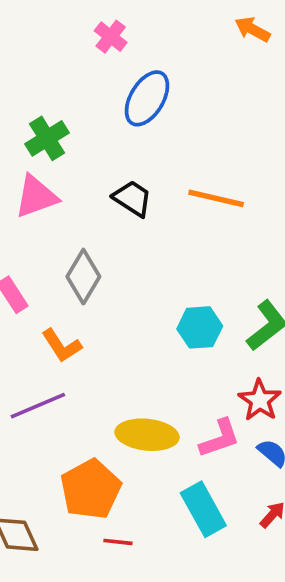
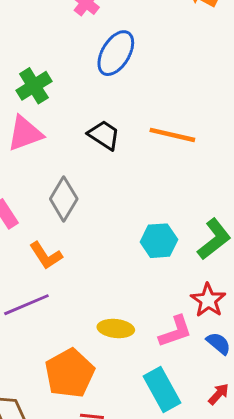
yellow ellipse: (147, 435) -> (116, 328), size x0.7

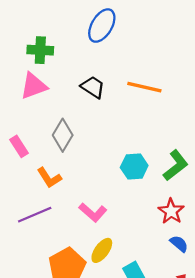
green cross: (34, 86) -> (40, 50), turned 35
yellow ellipse: (116, 328) -> (102, 250), moved, turned -60
pink L-shape: (175, 331) -> (93, 212), moved, turned 60

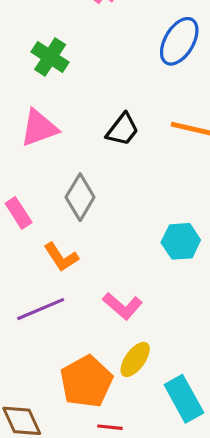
blue ellipse: (102, 26) -> (179, 41), moved
green cross: (40, 50) -> (50, 57), moved, turned 30
black trapezoid: (93, 87) -> (123, 129), turned 95

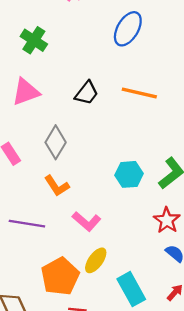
orange L-shape: (61, 257) -> (57, 186), moved
purple line: (41, 309) -> (27, 224), turned 32

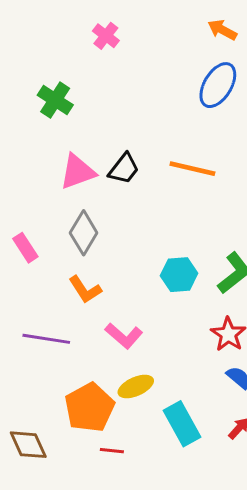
blue ellipse: (128, 29) -> (218, 85), moved
pink triangle: (26, 92) -> (78, 172), moved
yellow ellipse: (96, 260) -> (136, 387), turned 30

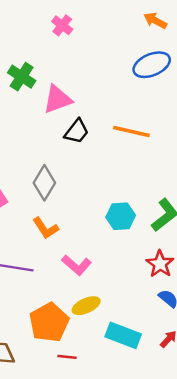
blue ellipse: (218, 85) -> (152, 65), turned 36
pink triangle: (78, 172) -> (57, 99), moved
cyan rectangle: (182, 424) -> (123, 335), turned -40

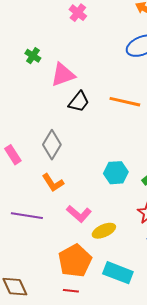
pink cross: (62, 25) -> (78, 13), moved
green cross: (22, 77) -> (33, 56), size x0.7
yellow ellipse: (86, 306) -> (104, 231), moved
orange pentagon: (49, 322) -> (75, 261), moved

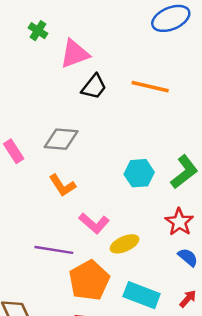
gray diamond: (52, 145) -> (61, 139), turned 64
purple line: (27, 216) -> (54, 250), moved

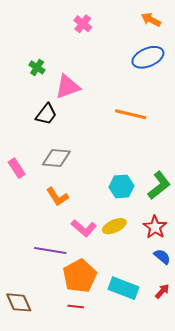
black trapezoid: (94, 87) -> (46, 114), moved
yellow ellipse: (125, 244) -> (114, 226), moved

